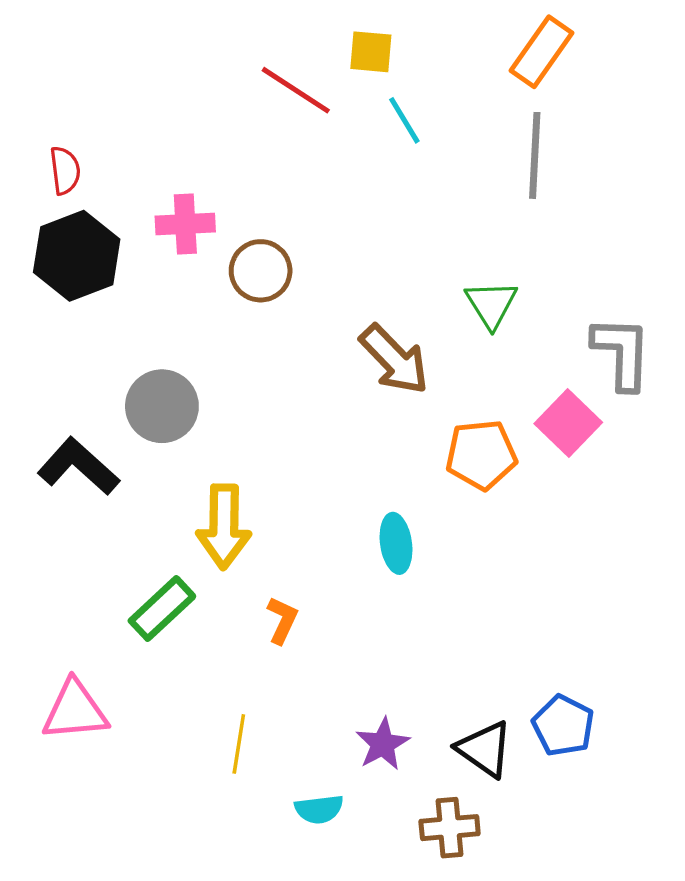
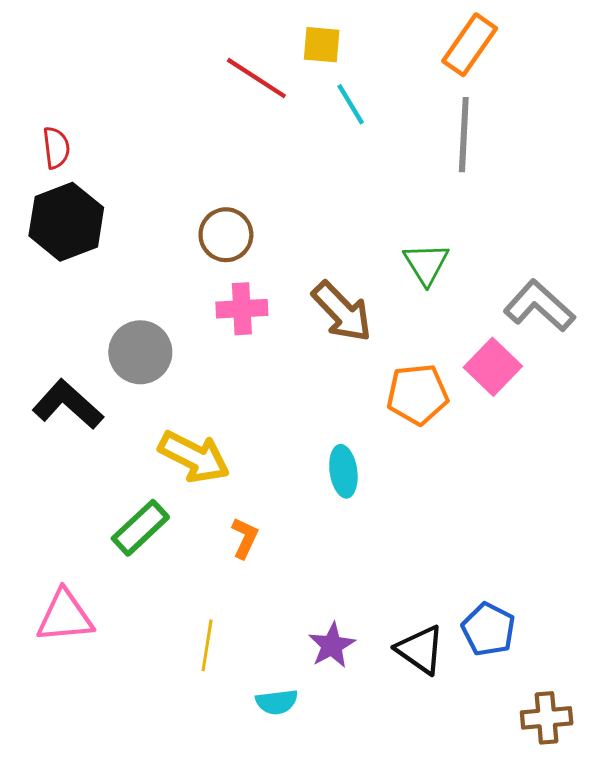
pink cross: (185, 224) -> (242, 309), moved
gray L-shape: (622, 353) -> (539, 306), turned -50
yellow arrow: (224, 527) -> (194, 457), turned -64
brown cross: (450, 828) -> (547, 718), moved

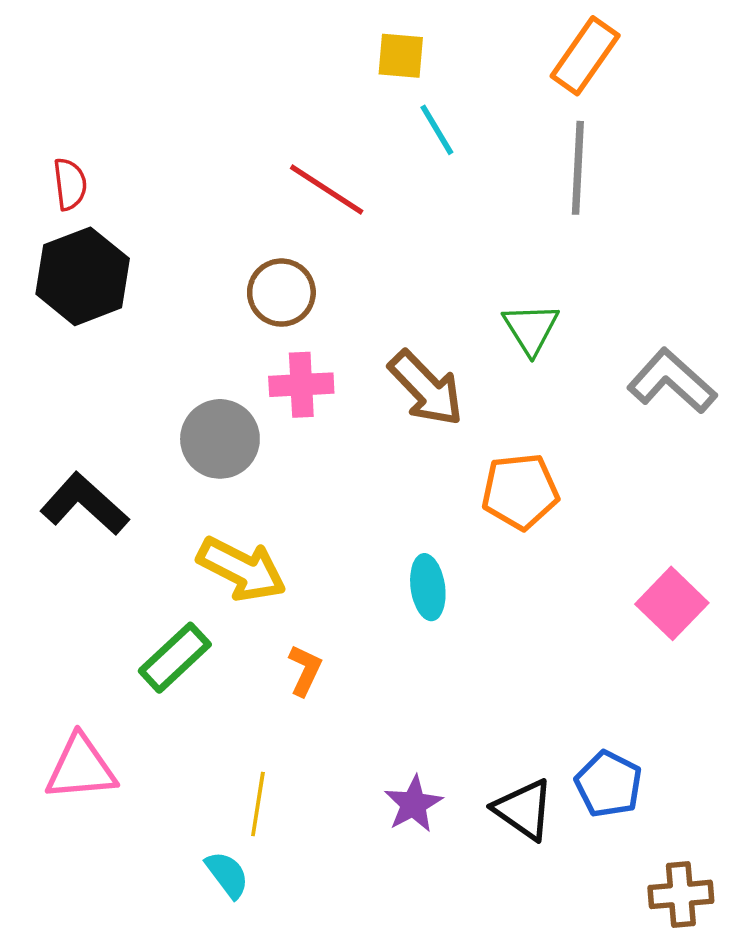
red line: (256, 78) -> (327, 190), moved
gray circle: (140, 352) -> (220, 439), moved
pink square: (493, 367) -> (672, 603), moved
cyan semicircle: (277, 702) -> (227, 875), moved, turned -120

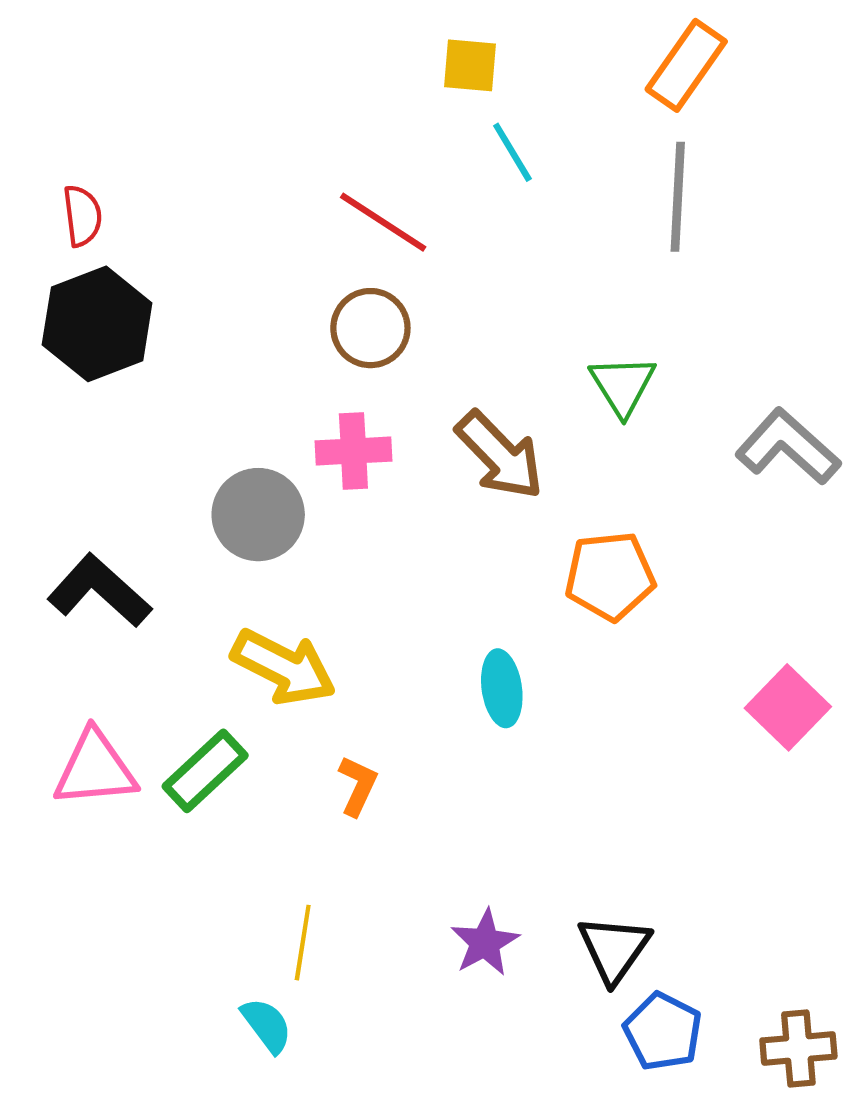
brown circle: (281, 293) -> (370, 328), moved
pink triangle: (81, 768) -> (95, 769), moved
blue pentagon: (609, 784) -> (663, 1032), moved
black triangle: (524, 809) -> (614, 949), turned 30

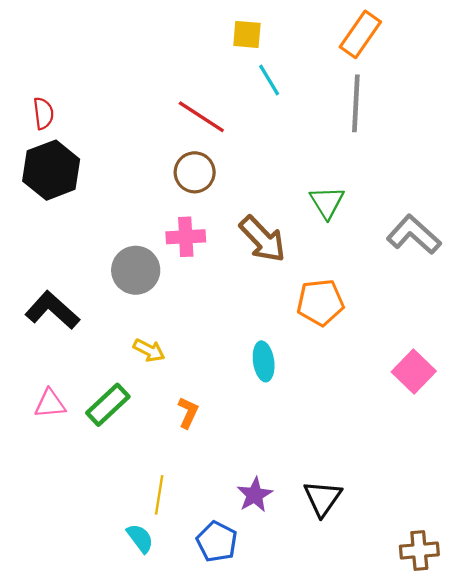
yellow arrow: (284, 667) -> (149, 350), size x0.6
pink triangle: (95, 769) -> (50, 404), size x0.7
blue pentagon: (663, 1032) -> (217, 542), moved

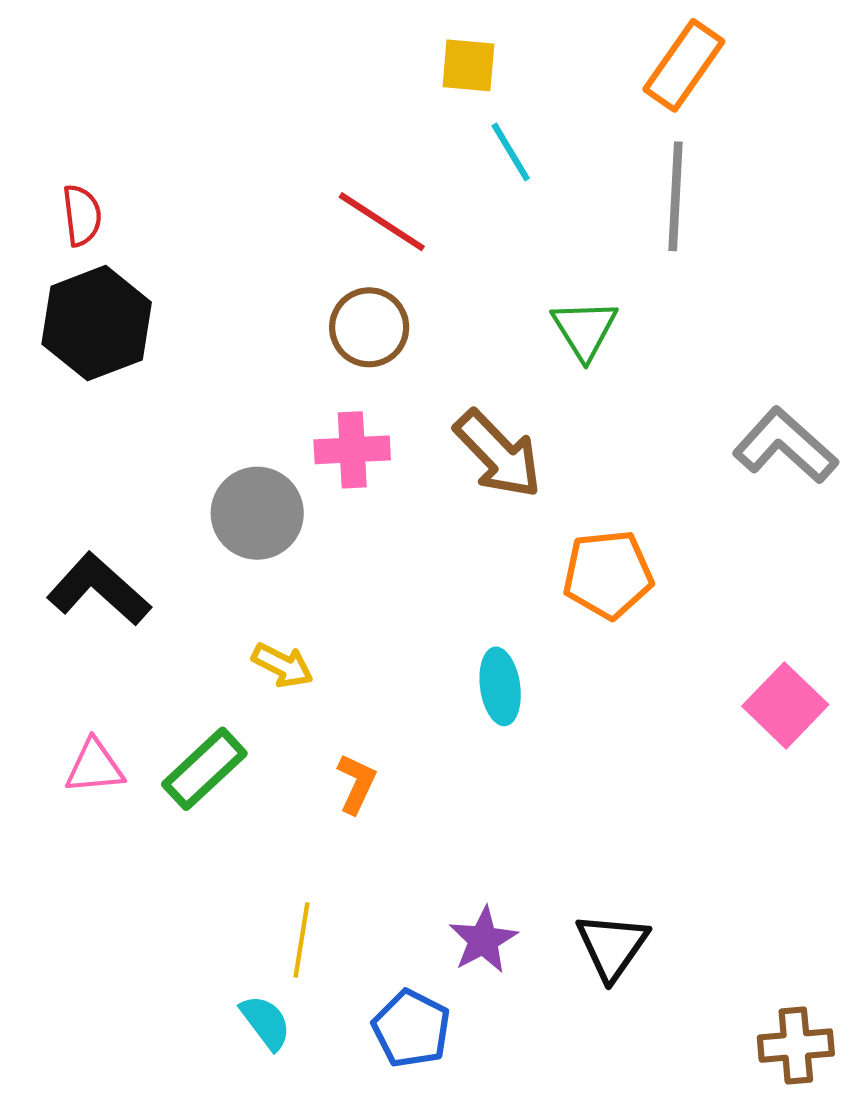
green triangle: (327, 202) -> (585, 329), moved

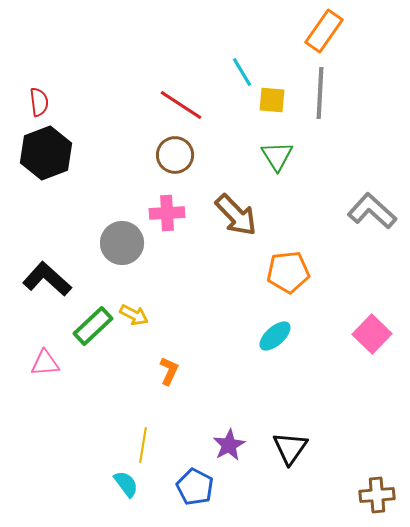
yellow square: (468, 65) -> (272, 100), moved
cyan ellipse: (500, 686) -> (275, 336), moved, turned 56
green rectangle: (204, 769) -> (93, 326), moved

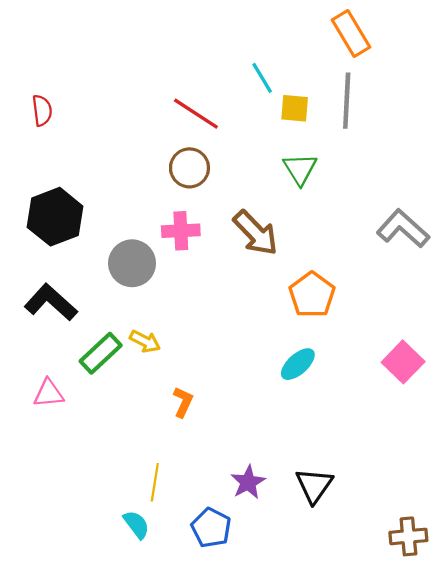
orange rectangle: (324, 31) -> (351, 33), turned -66
black hexagon: (46, 153) -> (55, 217), moved
orange pentagon: (288, 272) -> (312, 295), turned -30

